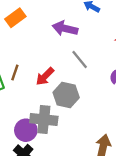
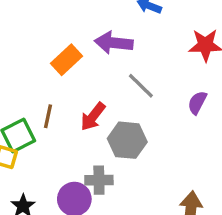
orange rectangle: (15, 18) -> (67, 60), moved
gray cross: (44, 119) -> (99, 180), size x0.7

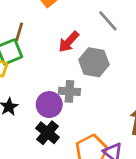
brown line: (48, 116) -> (19, 32), moved

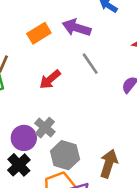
gray hexagon: (94, 62) -> (65, 155), moved
gray cross: (69, 91) -> (45, 128), turned 30

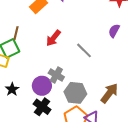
gray line: (90, 64) -> (84, 50), moved
brown arrow: (109, 164) -> (109, 93), turned 30

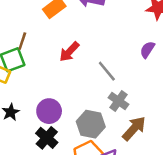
gray cross: (56, 75) -> (119, 101), moved

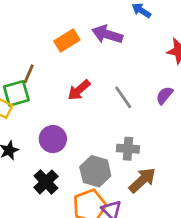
gray line: (107, 71) -> (123, 97), moved
gray cross: (119, 101) -> (128, 149), turned -36
purple circle: (49, 111) -> (53, 139), moved

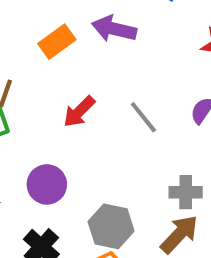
gray cross: (128, 149) -> (186, 192), moved

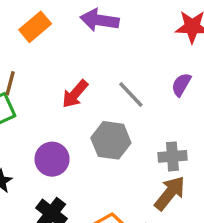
orange rectangle: (57, 42) -> (35, 27), moved
gray hexagon: (111, 226) -> (111, 140), moved

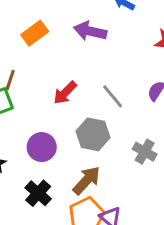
gray cross: (172, 156) -> (145, 152), turned 30
brown arrow: (170, 193) -> (87, 180), moved

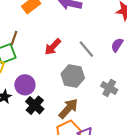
purple circle: (42, 147) -> (25, 85), moved
black cross: (38, 193) -> (35, 105), moved

